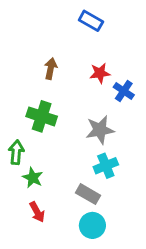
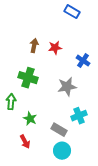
blue rectangle: (91, 21) -> (72, 12), moved
red star: (100, 73) -> (55, 48), moved
cyan cross: (106, 166) -> (79, 116), moved
green star: (33, 178) -> (30, 119), moved

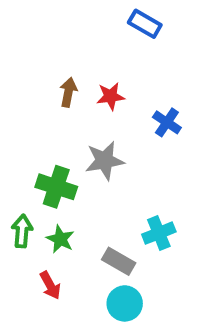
green cross: (28, 78) -> (56, 187), moved
gray star: (67, 87) -> (105, 161), moved
green arrow: (11, 102) -> (22, 231), moved

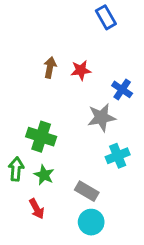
blue rectangle: (145, 24) -> (106, 17), turned 30
gray star: (105, 161) -> (101, 117), moved
cyan cross: (159, 233) -> (118, 156), moved

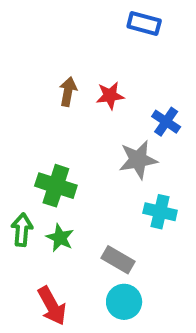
blue rectangle: (106, 17) -> (144, 24), turned -45
cyan cross: (118, 156) -> (160, 212), turned 35
red arrow: (37, 209) -> (52, 306), moved, size x1.4

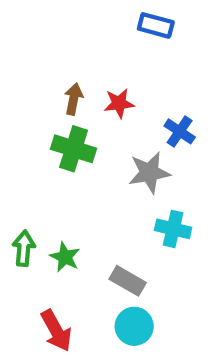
green cross: (56, 186) -> (74, 149), moved

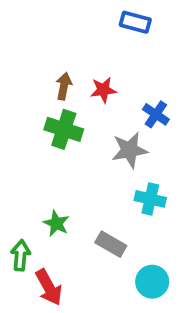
green arrow: (24, 248) -> (21, 255), moved
cyan circle: (134, 326) -> (152, 282), moved

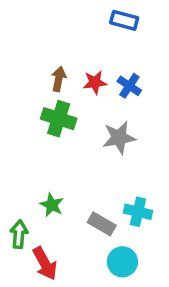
blue cross: (156, 114) -> (129, 86), moved
cyan cross: (150, 199) -> (138, 212), moved
cyan circle: (152, 282) -> (122, 262), moved

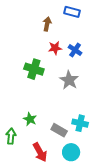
brown arrow: (59, 79) -> (47, 24), moved
gray star: (119, 138) -> (69, 80), turned -30
red arrow: (45, 264) -> (40, 152), moved

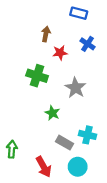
brown arrow: (47, 24) -> (46, 34), moved
blue cross: (75, 50) -> (88, 44), moved
green star: (30, 119) -> (52, 113), moved

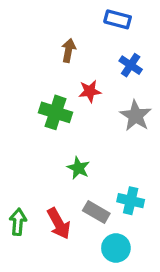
red star: (60, 53) -> (90, 91), moved
gray star: (75, 88) -> (136, 116), moved
red arrow: (44, 167) -> (59, 224), moved

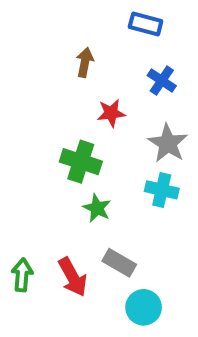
green cross: (56, 112) -> (81, 162), moved
cyan cross: (131, 201) -> (162, 190), moved

